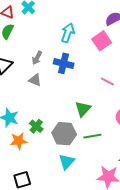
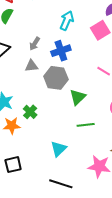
blue cross: (64, 63) -> (61, 51), turned -36
gray triangle: (35, 80) -> (31, 66), turned -32
gray hexagon: (64, 134) -> (56, 78), moved

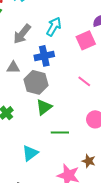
gray arrow: (35, 44) -> (22, 34), moved, size x1.5
green triangle: (78, 97) -> (44, 107), moved

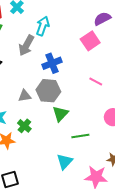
cyan arrow: (54, 27) -> (43, 26), moved
gray triangle: (13, 67) -> (25, 96), moved
cyan triangle: (30, 153) -> (65, 162), moved

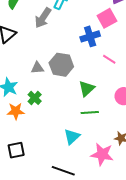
blue cross: (52, 63) -> (90, 36), moved
green triangle: (60, 114) -> (87, 88), moved

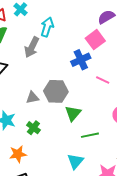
green triangle: (87, 88) -> (73, 113), moved
orange star: (16, 111) -> (18, 154), moved

